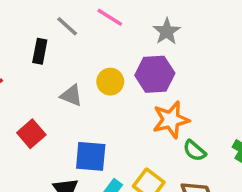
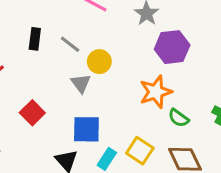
gray line: (67, 26) -> (70, 44), moved
purple hexagon: (155, 74) -> (172, 47), moved
gray triangle: (71, 95) -> (81, 83), moved, turned 35

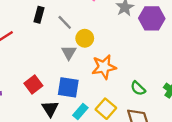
purple hexagon: (172, 47) -> (152, 18), moved
orange star: (156, 92) -> (104, 67), moved
red square: (32, 113) -> (33, 85), moved

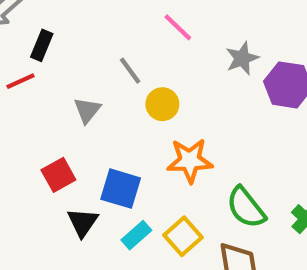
black rectangle: (39, 15) -> (42, 45), moved
gray triangle: (69, 52) -> (87, 110), moved
green semicircle: (138, 88) -> (246, 208), size x1.5

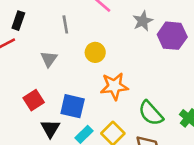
gray line: (130, 71) -> (65, 24), moved, turned 30

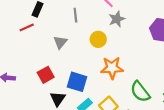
gray star: (143, 21) -> (117, 19), moved

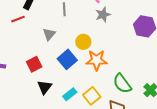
yellow circle: (98, 39) -> (83, 42), moved
blue square: (77, 82) -> (67, 59), moved, turned 30

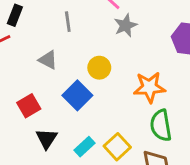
gray triangle: (49, 34) -> (48, 60), turned -40
orange star: (97, 60) -> (150, 87), moved
green semicircle: (122, 84) -> (161, 125), turned 30

